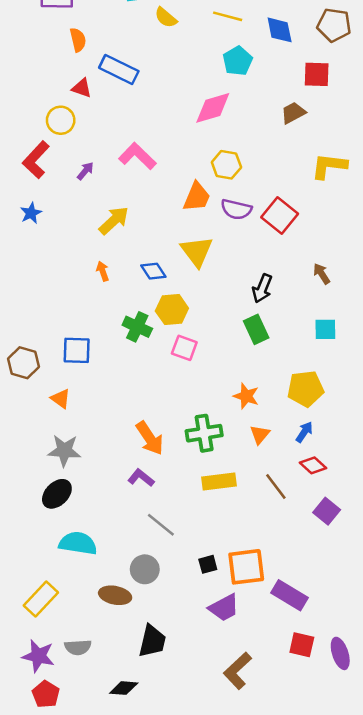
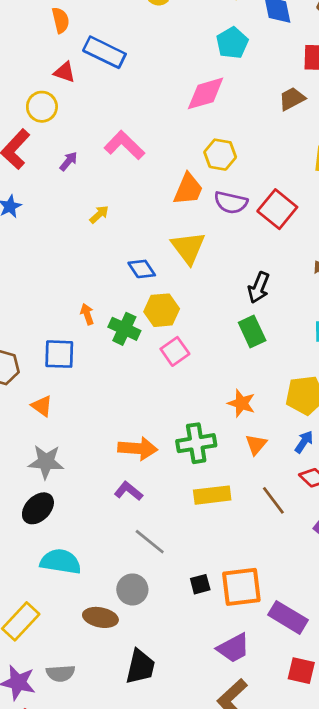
yellow arrow: (114, 220) -> (99, 214), size x0.6
orange arrow: (103, 271) -> (87, 314), moved
pink square: (184, 348) -> (175, 351), turned 35
orange arrow: (150, 438) -> (138, 449), turned -52
purple trapezoid: (224, 608) -> (233, 648), moved

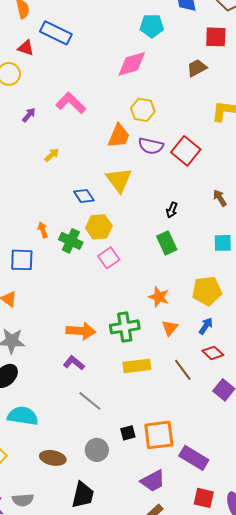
cyan pentagon: (232, 43) -> (152, 26), turned 30
black arrow: (259, 288) -> (172, 210), size x0.7
gray circle: (132, 589) -> (97, 450), moved

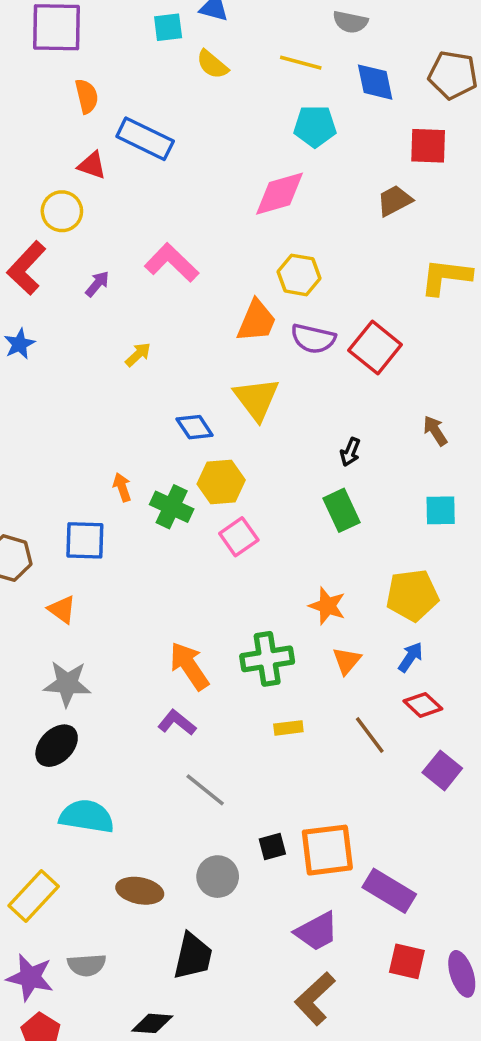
orange arrow: (81, 331) -> (189, 666), turned -128
yellow rectangle: (137, 366) -> (288, 728), size x0.6

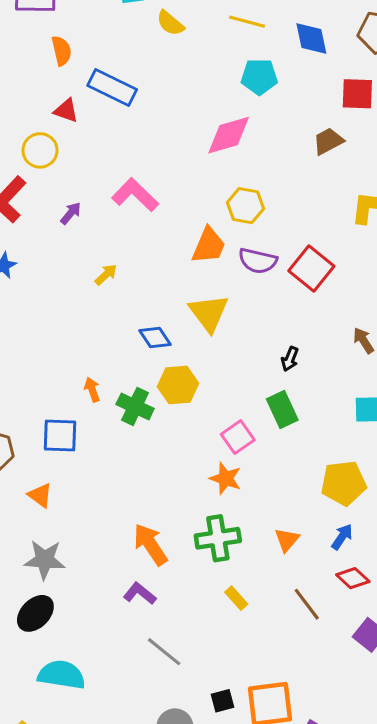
pink square: (239, 537) -> (238, 437), moved
orange star: (327, 606) -> (226, 478), moved
yellow rectangle: (288, 728) -> (236, 598), turned 55

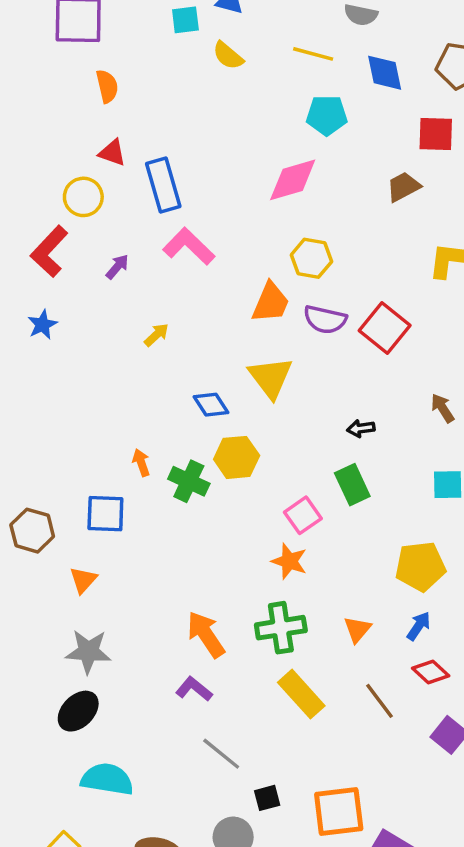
blue rectangle: (112, 88) -> (163, 185), moved, turned 48
black arrow: (290, 359) -> (361, 428), turned 60
orange triangle: (40, 495) -> (83, 580), turned 36
yellow rectangle: (236, 598) -> (301, 694), size x1.8
black square: (222, 701) -> (267, 798), moved

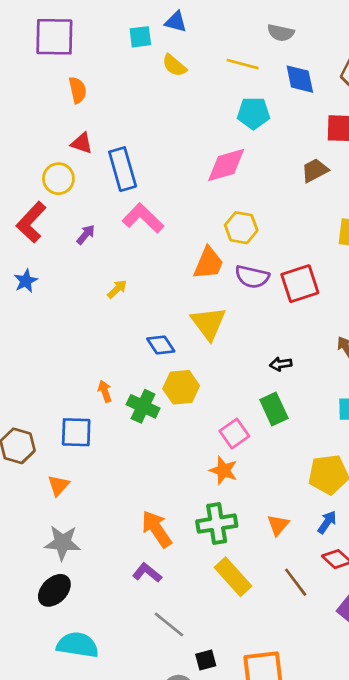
red square: (385, 328) -> (300, 284), turned 33

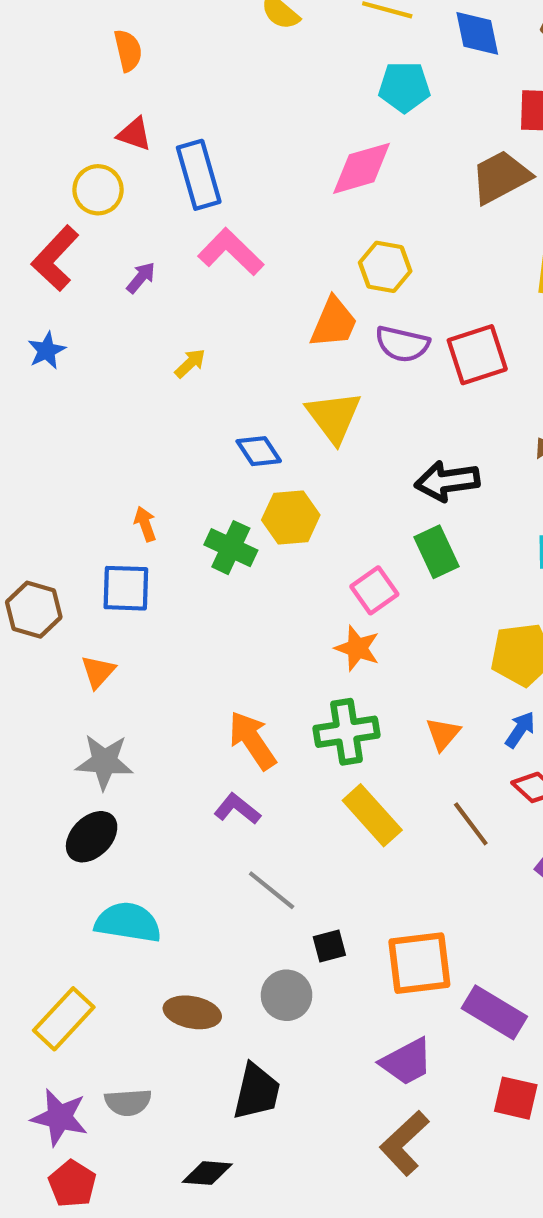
brown trapezoid: (315, 170) -> (501, 177), size x1.4
black arrow: (281, 364) -> (447, 481), size x1.8
orange arrow: (105, 391) -> (145, 524), moved

